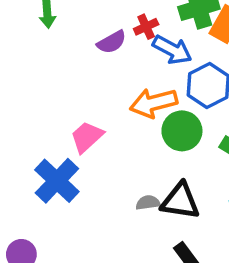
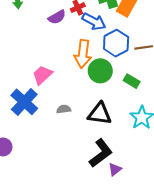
orange arrow: (154, 103) -> (83, 54), turned -68
gray semicircle: (148, 203) -> (64, 109), moved

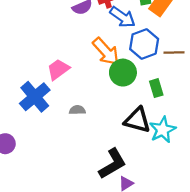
orange arrow: (83, 54) -> (106, 52), turned -56
green rectangle: (132, 81) -> (156, 88), turned 35
black triangle: (100, 114) -> (137, 120), moved

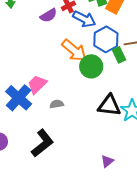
pink trapezoid: (58, 69) -> (37, 84), moved
green rectangle: (156, 88) -> (119, 55), moved
black L-shape: (112, 164) -> (42, 143), moved

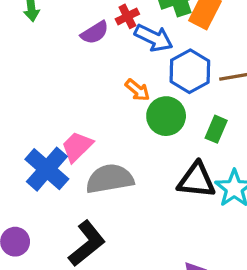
orange arrow: (74, 50) -> (138, 90), size x0.6
green rectangle: (119, 55) -> (216, 129), moved, turned 49
gray semicircle: (57, 104) -> (110, 179), size x2.0

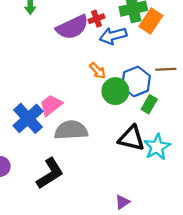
purple semicircle: (95, 33) -> (72, 27), size x1.6
blue arrow: (154, 38) -> (113, 36), turned 132
blue hexagon: (190, 71) -> (136, 81), moved

